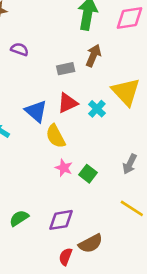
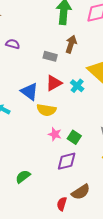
gray rectangle: (66, 69) -> (50, 56), turned 32
yellow semicircle: (56, 136) -> (46, 110), turned -48
purple diamond: (61, 220) -> (67, 161), moved

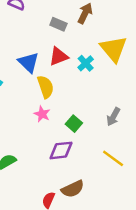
yellow semicircle: (46, 110) -> (45, 87), turned -126
pink star: (55, 134) -> (42, 114), moved

